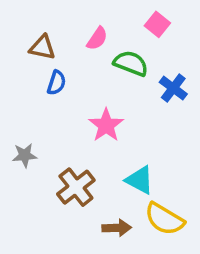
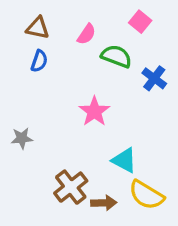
brown triangle: (42, 47) -> (38, 28), moved
blue semicircle: (56, 83) -> (39, 61), moved
brown cross: (76, 187) -> (71, 187), moved

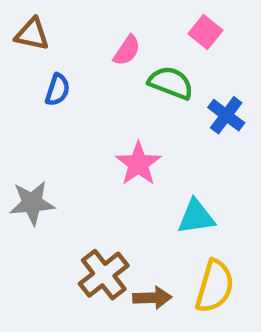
brown triangle: (38, 28) -> (32, 34), moved
gray star: (22, 138) -> (32, 203), size x1.4
cyan triangle: (124, 160) -> (196, 217), moved, turned -36
yellow semicircle: (146, 195) -> (215, 286), turned -105

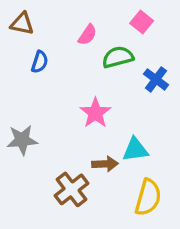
green semicircle: (171, 83) -> (118, 57), turned -36
brown arrow: (152, 298) -> (105, 164), moved

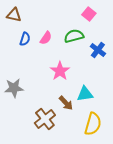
pink semicircle: (87, 35) -> (46, 38), moved
brown arrow: (105, 164) -> (66, 103), turned 49

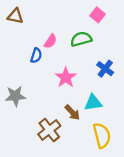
blue semicircle: (25, 39) -> (36, 55), moved
blue cross: (98, 50) -> (105, 69), moved
yellow semicircle: (93, 124) -> (102, 135), turned -30

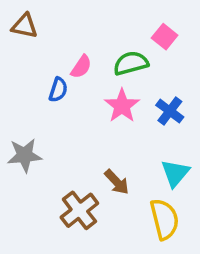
pink square: (98, 15) -> (165, 37), moved
pink star: (66, 77) -> (122, 106), moved
cyan triangle: (93, 103) -> (175, 173), moved, turned -42

